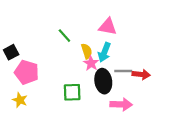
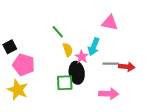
pink triangle: (108, 27) -> (110, 23), moved
yellow semicircle: (87, 51) -> (68, 50), moved
black ellipse: (103, 81) -> (77, 73), moved
yellow star: (20, 100) -> (18, 90), size x1.5

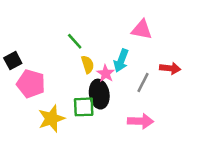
gray line: (111, 64) -> (143, 82), turned -63
red arrow: (127, 67) -> (170, 68), moved
yellow star: (18, 90) -> (51, 119), moved, turned 30

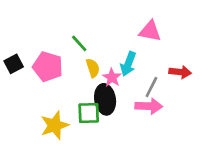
pink pentagon: (31, 84) -> (48, 67), moved
pink arrow: (140, 121) -> (149, 106), moved

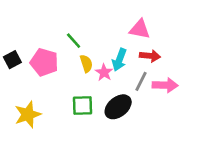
red arrow: (180, 72) -> (150, 56), moved
black ellipse: (105, 99) -> (118, 107), moved, turned 60
pink arrow: (149, 106) -> (165, 85), moved
yellow star: (55, 125) -> (28, 114), moved

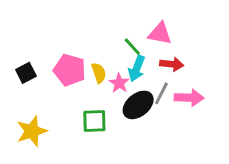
green line: (74, 41) -> (132, 47), moved
black square: (12, 60) -> (26, 73), moved
pink pentagon: (44, 62) -> (70, 70), moved
black ellipse: (118, 107) -> (138, 105), moved

